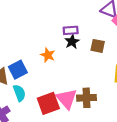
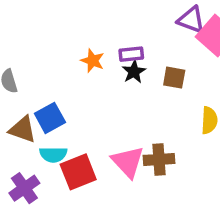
orange star: (48, 55) -> (93, 61), moved
cyan semicircle: (19, 93) -> (53, 155), turned 112
red square: (48, 103) -> (78, 172), moved

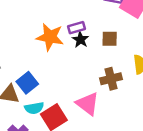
orange star: (93, 61) -> (50, 37), size x1.6
brown cross: (159, 159) -> (111, 79), moved

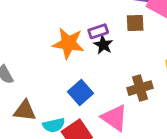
brown square: (110, 39) -> (135, 23), moved
blue square: (27, 83) -> (81, 93), moved

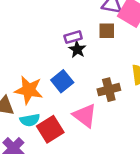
orange star: (68, 43) -> (29, 90), moved
blue square: (81, 93) -> (62, 81), moved

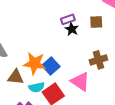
brown square: (107, 31) -> (96, 22), moved
blue square: (62, 81) -> (51, 66), moved

